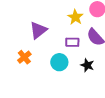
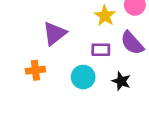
orange cross: (24, 57) -> (35, 70), turned 32

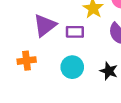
purple rectangle: (101, 50) -> (75, 32), moved

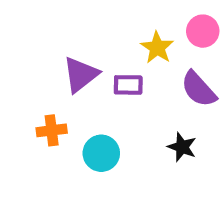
cyan circle: (72, 67) -> (101, 153), moved

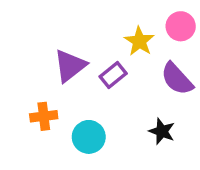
purple rectangle: (128, 85) -> (113, 75), turned -40

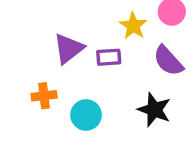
purple rectangle: (113, 75) -> (109, 57), turned 35
black star: (162, 131) -> (154, 110), size x1.4

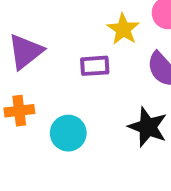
purple triangle: (69, 48) -> (25, 52), moved

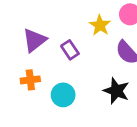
purple rectangle: (95, 66) -> (70, 50), moved, turned 60

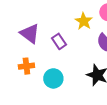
purple triangle: (34, 40) -> (30, 34), turned -45

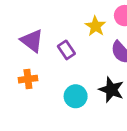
cyan circle: (53, 78) -> (76, 96), moved

